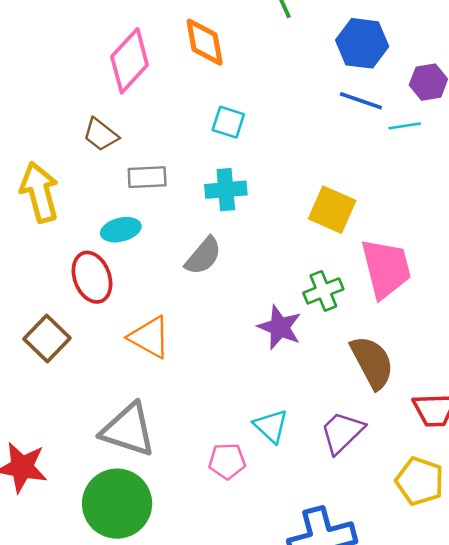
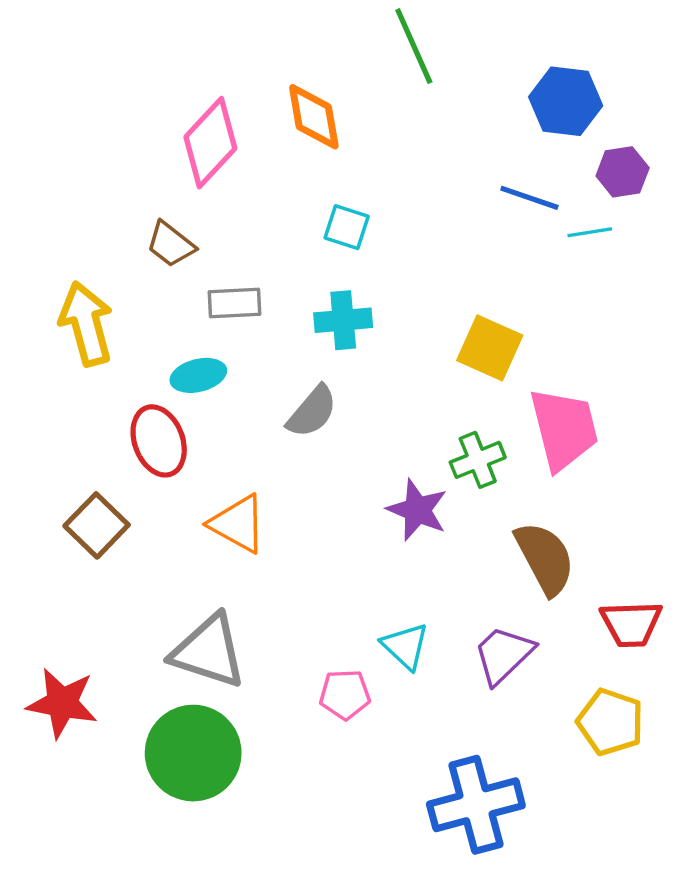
blue hexagon: (362, 43) -> (566, 101), moved

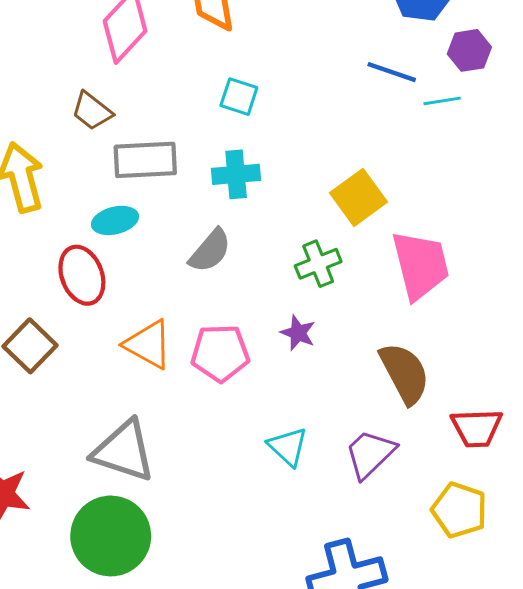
gray rectangle: (235, 303) -> (145, 160), size x1.4
yellow square: (490, 348) -> (359, 197), turned 30
green cross: (478, 460) -> (318, 264), moved
purple star: (417, 510) -> (298, 333), size x0.7
pink pentagon: (345, 694) -> (220, 353), moved, size x1.4

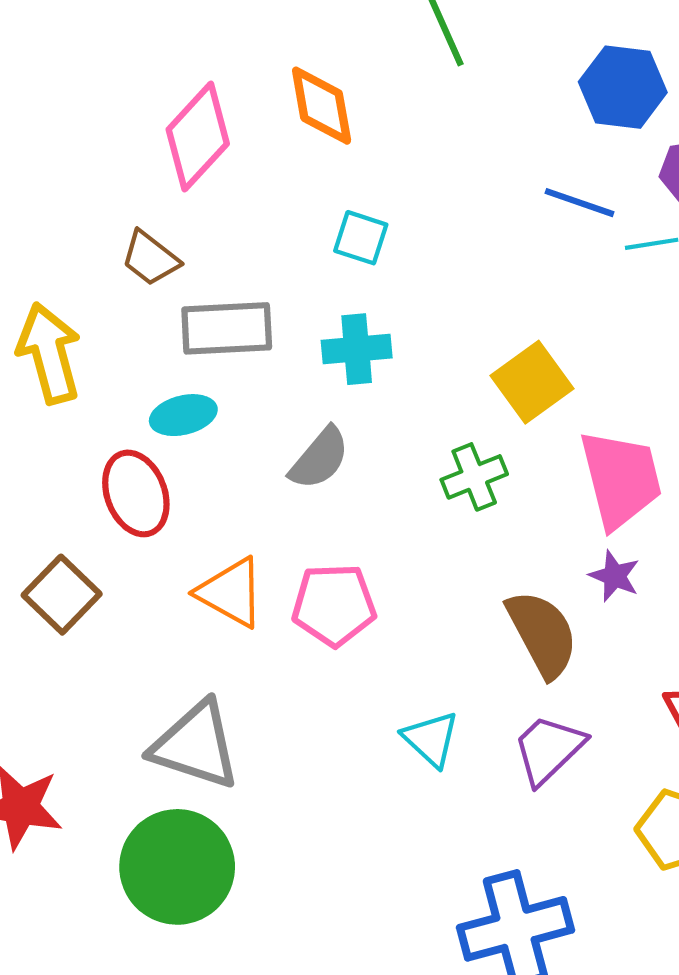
purple star: (298, 333) -> (615, 576), moved
brown semicircle: (405, 373) -> (542, 634), moved

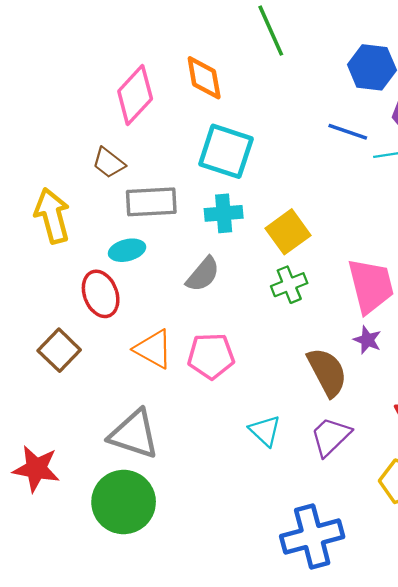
cyan square: (361, 238) -> (226, 151), size x1.8
yellow square: (532, 382) -> (288, 232), moved

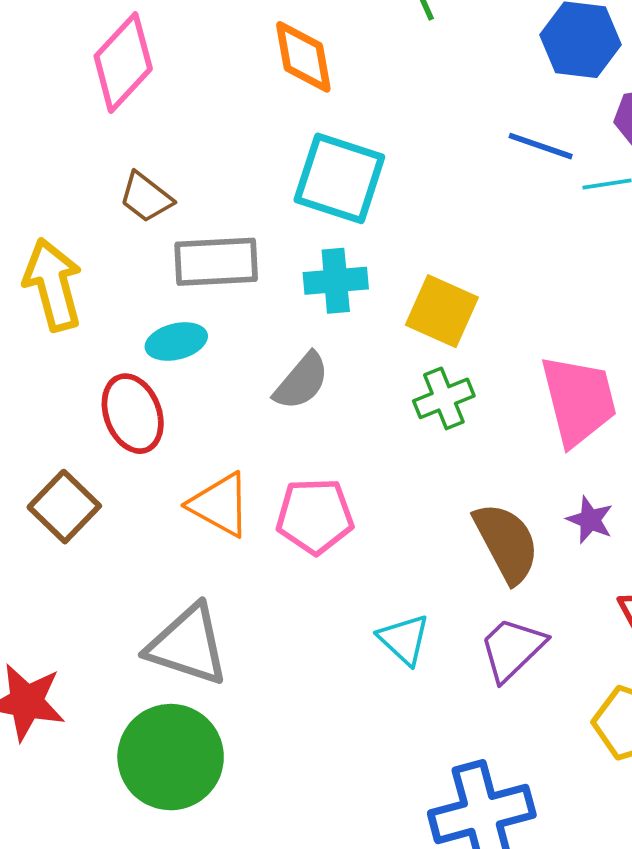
pink diamond: (135, 95) -> (123, 63), moved
yellow square: (288, 232) -> (442, 311), turned -30
purple star: (367, 340) -> (590, 520), moved

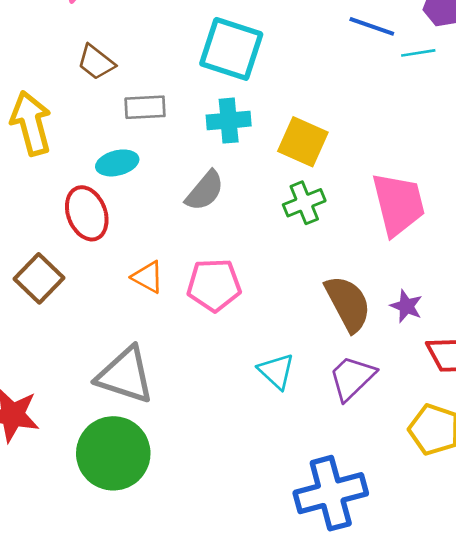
gray rectangle: (216, 262) -> (145, 107), size x0.7
orange triangle: (220, 505) -> (148, 277), size x0.7
purple star: (590, 520) -> (406, 306), moved

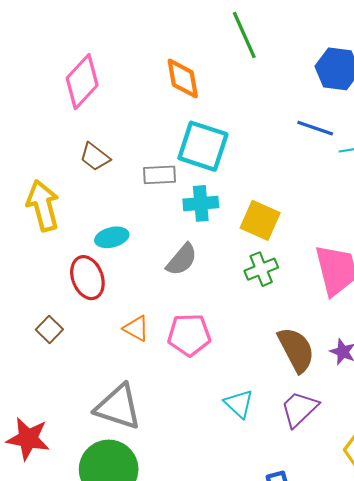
gray rectangle: (145, 107) -> (159, 175), moved
brown square: (39, 278) -> (49, 330), size x0.7

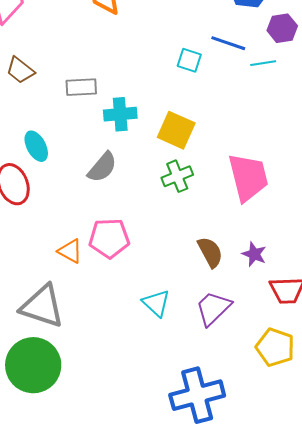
cyan square: (203, 146) -> (189, 60), moved, size x0.5
cyan ellipse: (112, 237) -> (36, 146), turned 76
orange triangle: (136, 328) -> (70, 251), moved
brown semicircle: (296, 350) -> (210, 252), size x0.7

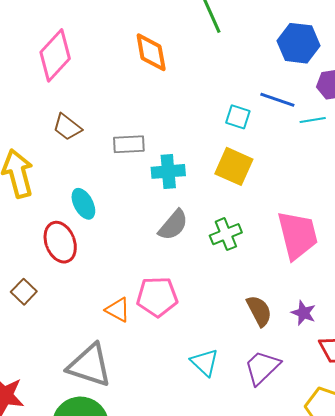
yellow square: (176, 130) -> (234, 166), moved
gray semicircle: (102, 167) -> (173, 225), moved

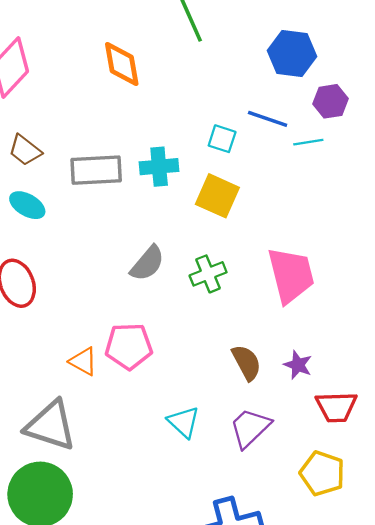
gray rectangle: (129, 144) -> (96, 170), size x1.4
cyan cross: (168, 171) -> (159, 167), moved
cyan ellipse: (83, 204) -> (27, 205), moved, turned -32

